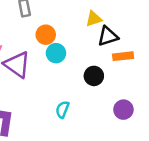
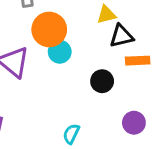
orange circle: (46, 35) -> (49, 29), size x1.5
cyan semicircle: (62, 109) -> (71, 134), moved

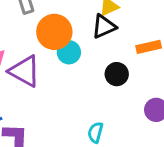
black triangle: (121, 36) -> (104, 26), moved

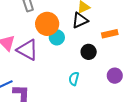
cyan semicircle: (95, 132) -> (74, 79), moved

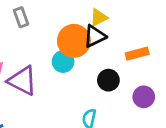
orange circle: (47, 24) -> (74, 41), moved
purple circle: (115, 76) -> (144, 97), moved

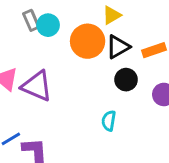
black triangle: (95, 36) -> (118, 47), moved
cyan circle: (63, 62) -> (48, 25), moved

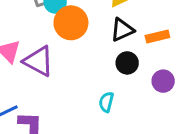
orange circle: (88, 41) -> (71, 23), moved

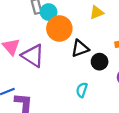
black triangle: (122, 30) -> (80, 48), moved

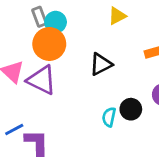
orange circle: (59, 29) -> (49, 44), moved
black circle: (100, 62) -> (131, 109), moved

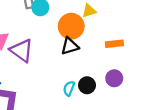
orange circle: (49, 44) -> (71, 26), moved

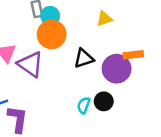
orange circle: (71, 26) -> (52, 34), moved
purple circle: (114, 78) -> (117, 69), moved, size x1.5

